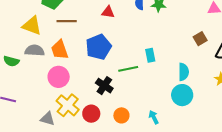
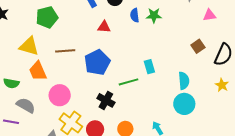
brown line: (67, 21) -> (65, 51), moved
gray semicircle: (35, 50) -> (26, 105), moved, turned 30
orange trapezoid: (60, 50) -> (38, 71), moved

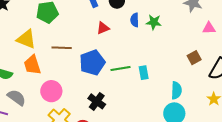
red triangle: (104, 27) -> (103, 28), turned -32
green line: (128, 82) -> (121, 68), moved

